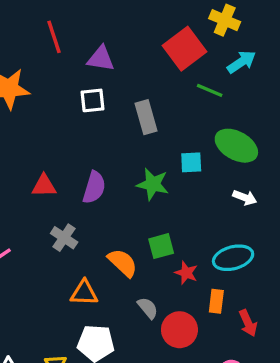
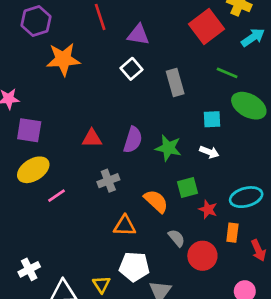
green line: (210, 90) -> (227, 73), moved
white square: (92, 100) -> (132, 69), turned -35
green star: (153, 184) -> (168, 148), moved
white arrow: (245, 198) -> (209, 152), moved
gray cross: (64, 238) -> (108, 181), turned 35

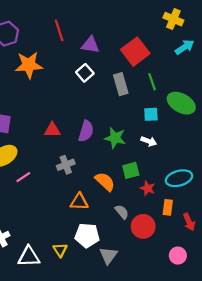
red square: (207, 26) -> (135, 52), moved
green line: (227, 73) -> (152, 82), moved, turned 48

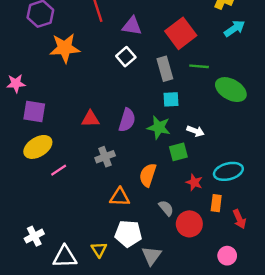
green line: (152, 82) -> (199, 66), turned -66
cyan square: (151, 114) -> (171, 99), moved
green square: (131, 170) -> (178, 152), moved
orange semicircle: (105, 182) -> (148, 175), turned -115

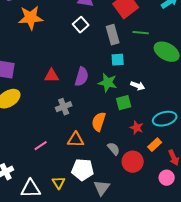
pink line: (59, 170) -> (41, 146), moved
orange rectangle: (216, 203) -> (155, 145), turned 40
pink circle: (227, 256) -> (167, 178), moved

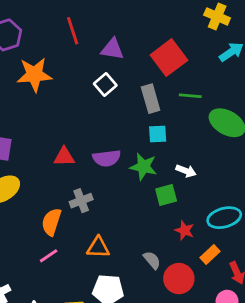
purple semicircle: (82, 77) -> (107, 158), turned 66
orange semicircle: (99, 122) -> (51, 222), moved

